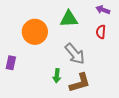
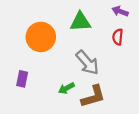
purple rectangle: (11, 63) -> (22, 79), moved
green arrow: (57, 76) -> (66, 88), turned 56

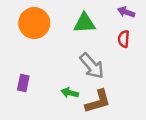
orange circle: (41, 37) -> (34, 23), moved
green arrow: (66, 88) -> (70, 93), turned 42

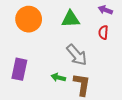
purple rectangle: (23, 83) -> (19, 69), size x1.5
brown L-shape: (98, 101) -> (82, 85), turned -65

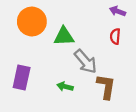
green triangle: (71, 19) -> (64, 36), moved
brown L-shape: (82, 85) -> (106, 87), moved

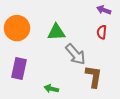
orange circle: (32, 21) -> (17, 28), moved
green arrow: (65, 87) -> (51, 89), moved

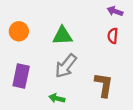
orange circle: (17, 28) -> (19, 31), size x0.7
gray arrow: (75, 54) -> (66, 66), moved, turned 80

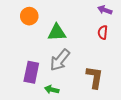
orange circle: (19, 31) -> (29, 16), moved
purple rectangle: (21, 76) -> (31, 72), moved

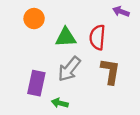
red semicircle: (103, 32) -> (97, 37), moved, size x1.5
brown L-shape: (95, 77) -> (110, 71), moved

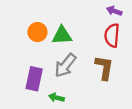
orange circle: (34, 19) -> (37, 32), moved
red semicircle: (97, 37) -> (112, 35), moved

